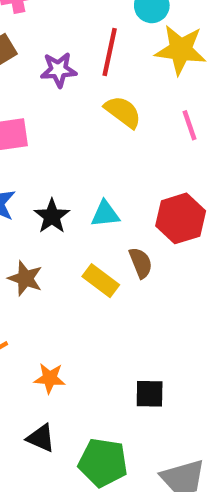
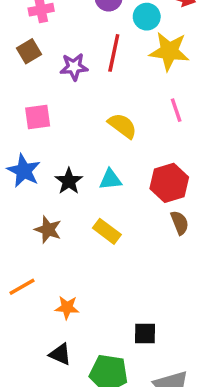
yellow semicircle: (123, 112) -> (122, 126), moved
brown semicircle: (141, 263) -> (180, 223), moved
black square: (150, 394) -> (145, 333), moved

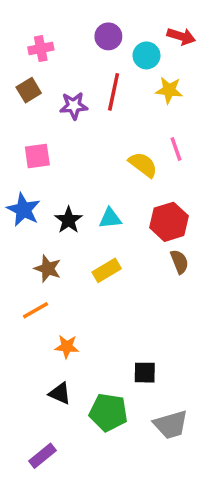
yellow star: (169, 51) -> (169, 90), size x0.7
yellow semicircle: (122, 126) -> (143, 165), moved
yellow rectangle: (107, 231) -> (107, 270), turned -68
orange line: (22, 287) -> (36, 310), moved

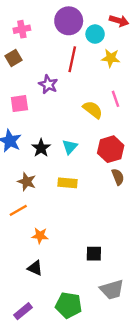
purple circle: (108, 36) -> (69, 21), size x1.5
purple star: (74, 106) -> (48, 84), moved, turned 30
cyan triangle: (110, 218) -> (70, 147), turned -42
yellow rectangle: (107, 270) -> (67, 183), turned 36
green pentagon: (108, 412) -> (69, 305), moved

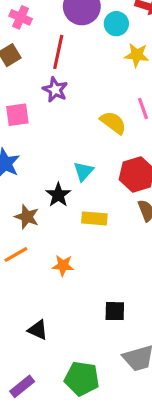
pink cross: (22, 29) -> (21, 17), turned 35
red line: (72, 59) -> (58, 52), moved
black star: (41, 148) -> (58, 195), moved
yellow rectangle: (67, 183) -> (94, 218), moved
orange star: (40, 236) -> (63, 265), moved

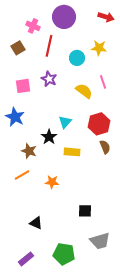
pink cross: (21, 17) -> (33, 26), moved
cyan circle: (116, 24) -> (77, 58), moved
purple star: (55, 90) -> (49, 79), moved

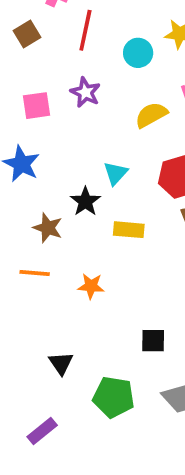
yellow semicircle: (84, 91) -> (151, 115), turned -66
orange line: (22, 175) -> (35, 273), turned 35
black triangle: (36, 223) -> (61, 363), turned 32
green pentagon: (64, 254) -> (114, 397), moved

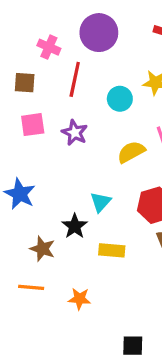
brown square: (27, 34) -> (25, 83), turned 35
pink square: (36, 106) -> (33, 125), moved

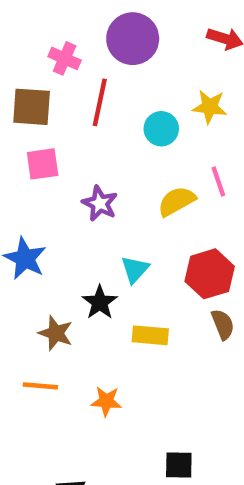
brown square: (25, 83) -> (32, 107), size x1.4
purple star: (75, 133) -> (100, 203), moved

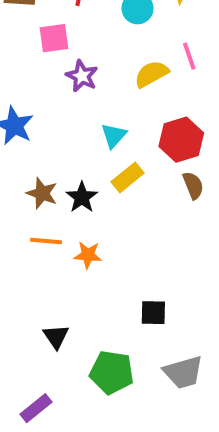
pink square: (43, 164) -> (54, 38), moved
black star: (100, 302) -> (82, 197), moved
yellow rectangle: (150, 335) -> (128, 177), moved, turned -44
orange line: (40, 386) -> (46, 241), moved

